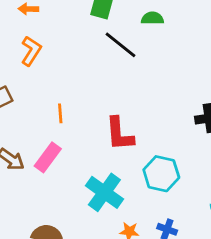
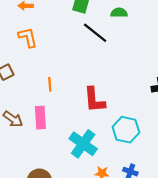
orange L-shape: (31, 51) -> (28, 37), turned -45
pink rectangle: (48, 157) -> (40, 118), turned -40

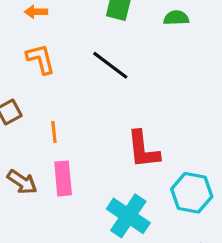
black line: (95, 33) -> (110, 65), moved
orange line: (50, 84) -> (54, 132), moved

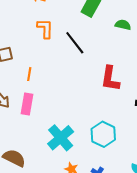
orange L-shape: (41, 59) -> (45, 28), moved
red L-shape: (143, 149) -> (110, 79), moved

